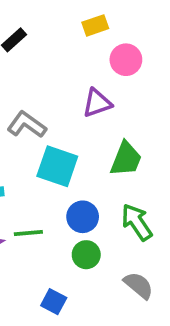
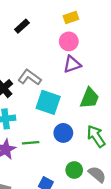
pink circle: (126, 60) -> (69, 41), moved
green circle: (86, 255) -> (74, 170), moved

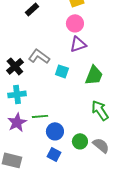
cyan square: (48, 102) -> (62, 71), moved, size x0.6
blue circle: (63, 133) -> (55, 131), moved

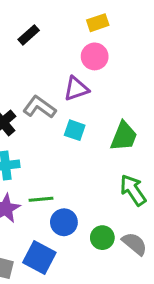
purple triangle: (78, 44) -> (76, 89), moved
blue square: (54, 154) -> (39, 258), moved, size x1.5

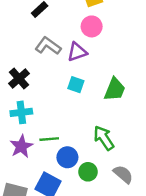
gray L-shape: (39, 107) -> (48, 46), moved
green arrow: (133, 190) -> (104, 138), moved
green circle: (102, 238) -> (88, 172), moved

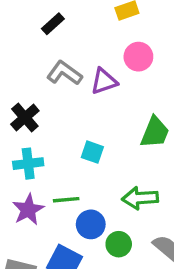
pink circle: (92, 26) -> (138, 57), moved
cyan square: (76, 85) -> (92, 152), moved
green arrow: (104, 138) -> (140, 198), turned -60

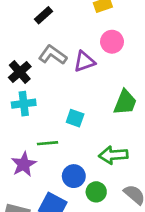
black cross: (25, 117) -> (20, 72), moved
cyan cross: (28, 164) -> (24, 104), moved
green line: (66, 200) -> (47, 143), moved

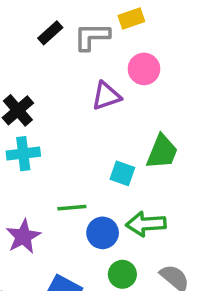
gray L-shape: (53, 55) -> (92, 37), moved, turned -36
cyan square: (75, 118) -> (122, 173), moved
green line: (47, 143) -> (72, 208), moved
blue circle: (74, 176) -> (103, 233), moved

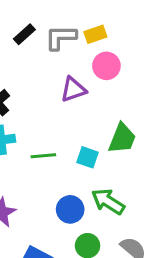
yellow rectangle: (131, 19) -> (95, 34), moved
green line: (72, 208) -> (43, 156), moved
green arrow: (146, 224) -> (108, 201), turned 36

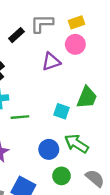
black rectangle: (24, 34) -> (16, 35), moved
yellow rectangle: (95, 34) -> (76, 22), moved
green line: (43, 156) -> (20, 117), moved

